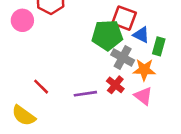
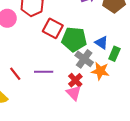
red square: (124, 18) -> (53, 28), moved
purple line: (85, 94) -> (44, 72), moved
pink triangle: (143, 96) -> (74, 93), moved

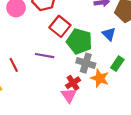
blue triangle: (101, 43) -> (109, 34), moved
gray cross: (84, 59) -> (86, 63), turned -30
purple line: (44, 72) -> (45, 56), moved

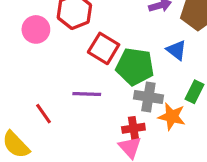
red cross: (73, 83) -> (133, 128), turned 32

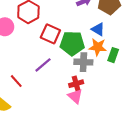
purple line: (87, 94) -> (43, 65), turned -36
orange star: (172, 117) -> (98, 47), moved

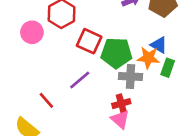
blue triangle: (98, 29) -> (159, 45), moved

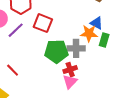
green pentagon: (116, 53) -> (56, 51), moved
purple line: (80, 80) -> (16, 30), moved
pink triangle: (120, 119) -> (70, 82), turned 35

